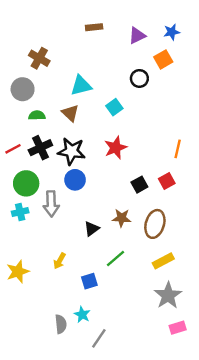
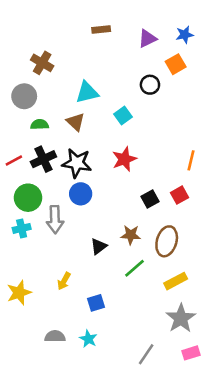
green line: (116, 259) -> (135, 268), moved
gray semicircle: (61, 324) -> (55, 336), moved, turned -84
gray line: (99, 338) -> (146, 354), moved

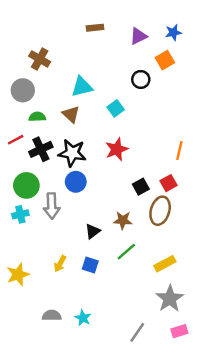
red line: (14, 160) -> (16, 140), moved
brown ellipse: (167, 241) -> (160, 211), moved
blue square: (96, 303) -> (90, 265), moved, turned 35

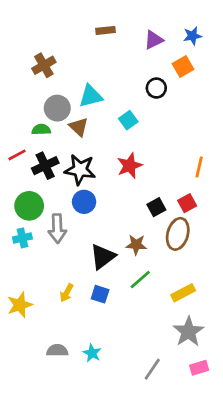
brown cross: (40, 59) -> (44, 65), turned 30
gray circle: (23, 90) -> (57, 108), moved
black triangle: (93, 231) -> (103, 257), size x1.5

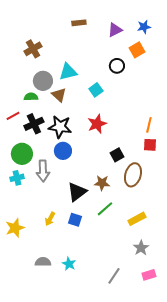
red square: (187, 203) -> (150, 145), moved, turned 32
gray star: (188, 332) -> (141, 248), size x0.7

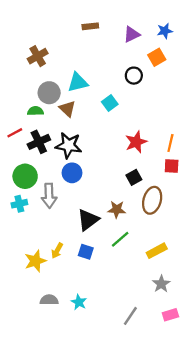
red star: (97, 124) -> (136, 142), moved
yellow star: (15, 228) -> (35, 261), moved

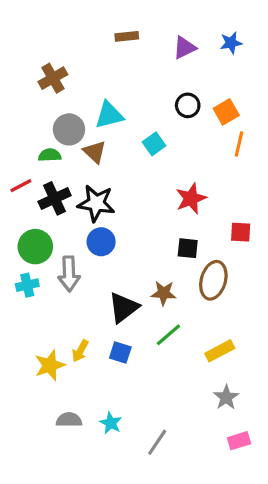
orange square: (157, 57) -> (226, 112), moved
orange line: (170, 143) -> (239, 144), moved
black square: (134, 177) -> (188, 248), turned 35
gray line: (130, 316) -> (157, 442), moved

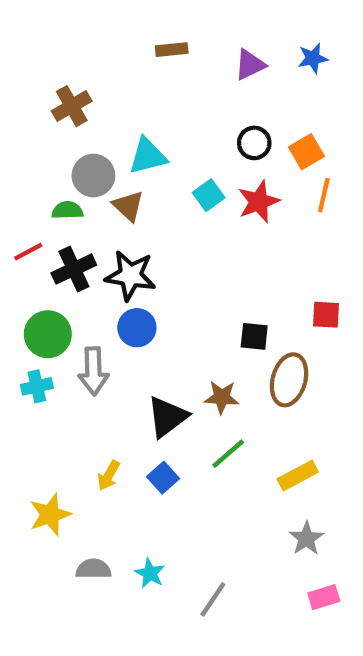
red star: (191, 198) -> (259, 202), moved
blue square: (120, 352) -> (163, 478), turned 30
yellow star: (50, 365) -> (50, 515), moved

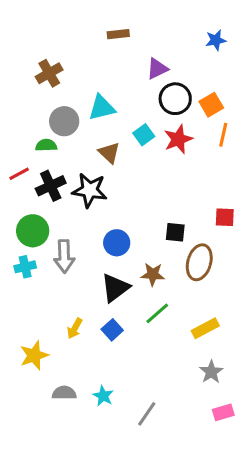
purple triangle: (250, 65) -> (157, 69), moved
black circle: (254, 143) -> (175, 99), size x1.4
brown triangle: (128, 206) -> (109, 153), moved
blue circle: (137, 328) -> (117, 243), moved

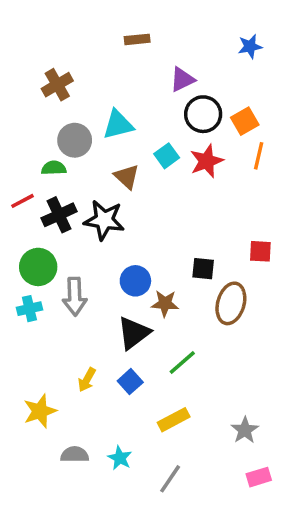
brown star: (153, 274) -> (165, 303), moved
yellow rectangle: (205, 328) -> (174, 420), moved

